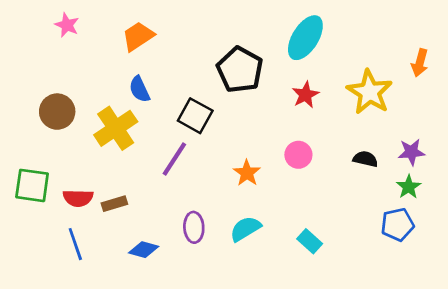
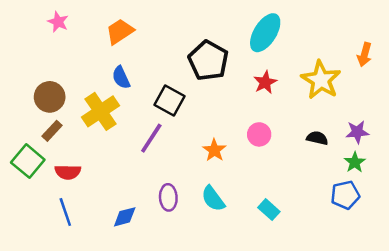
green square: (32, 185) -> (28, 161), turned 32
brown rectangle: (114, 204) -> (52, 131), moved, turned -30
cyan semicircle: (245, 229) -> (213, 199), turned -96
blue diamond: (144, 250) -> (125, 217), turned -30

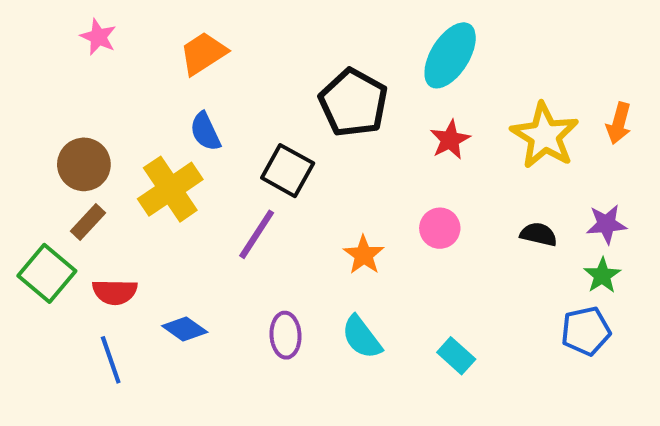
orange arrow: (365, 55) -> (619, 123), moved
blue diamond: (125, 217) -> (185, 329), moved, turned 50

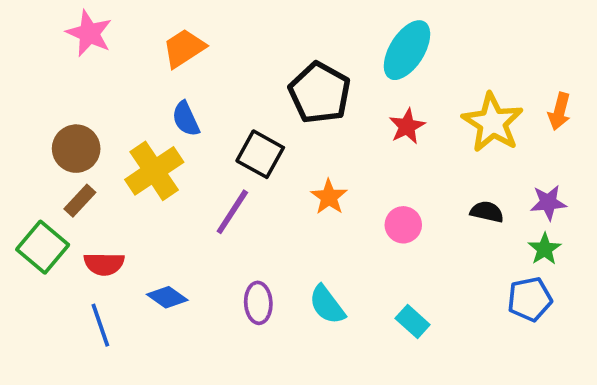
pink star: (98, 37) -> (89, 33), size x1.4
pink circle: (440, 228) -> (403, 225), moved
orange star: (364, 255) -> (329, 197), moved

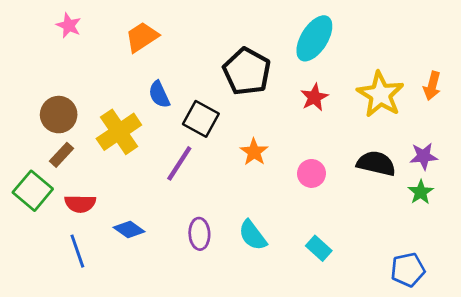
pink star: (89, 33) -> (69, 25), size x0.7
blue semicircle: (186, 119) -> (159, 94), moved
black semicircle: (487, 212) -> (376, 163), size x1.5
blue pentagon: (530, 299) -> (408, 270), moved

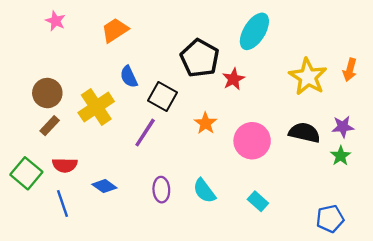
red star: (314, 97) -> (233, 79), moved
pink circle: (311, 173) -> (252, 141), size x1.6
green square: (33, 191) -> (26, 173), moved

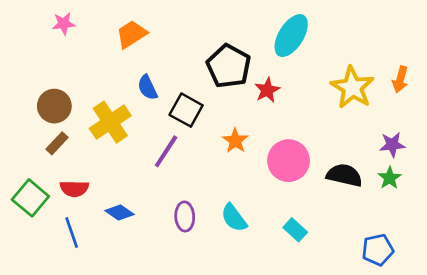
pink star: (55, 21) -> (64, 24), turned -30
black semicircle: (304, 133) -> (344, 175), moved

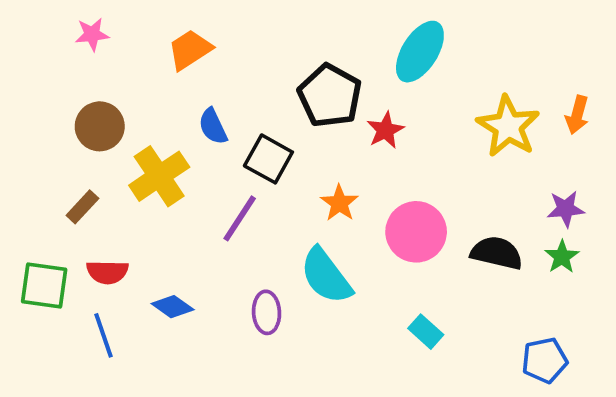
brown circle: (54, 106) -> (100, 126), moved
green square: (30, 198) -> (44, 286), turned -32
cyan semicircle: (234, 218) -> (326, 276), moved, size x1.4

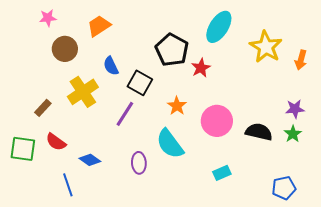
brown circle: (100, 126) -> (65, 49), moved
yellow star: (508, 126) -> (266, 47), moved
red semicircle: (107, 272) -> (56, 142), turned 35
cyan rectangle: (426, 332) -> (222, 173), turned -66
blue line: (104, 335) -> (68, 185), moved

